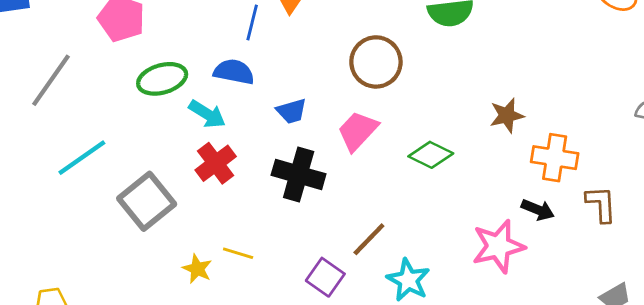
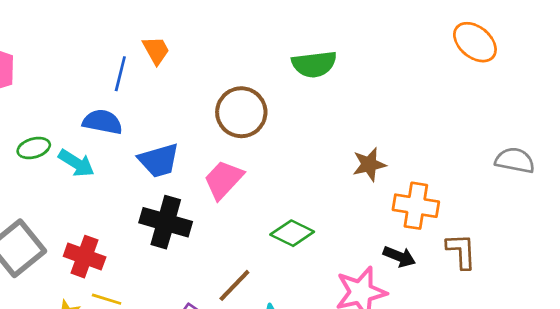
green ellipse: (162, 79) -> (34, 148), moved, size x0.7
blue trapezoid: (292, 111) -> (159, 160), size x1.4
green diamond: (431, 155) -> (292, 233), moved
red cross: (216, 163) -> (85, 257), moved, turned -33

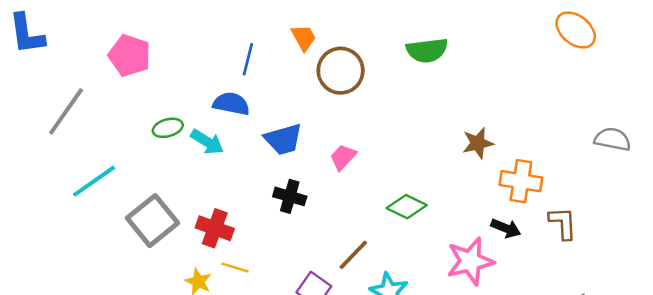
orange trapezoid: (156, 50) -> (304, 38), moved
brown circle: (241, 112) -> (341, 71), moved
pink trapezoid: (223, 180) -> (343, 157), size x0.7
black cross: (166, 222) -> (290, 196), size x0.7

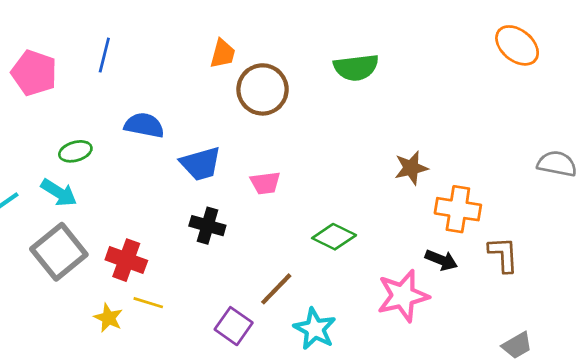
orange trapezoid: (304, 38) -> (223, 54), turned 44
blue line: (248, 59) -> (104, 55), moved
cyan arrow: (207, 142) -> (59, 193), moved
pink trapezoid: (343, 157) -> (265, 183), turned -140

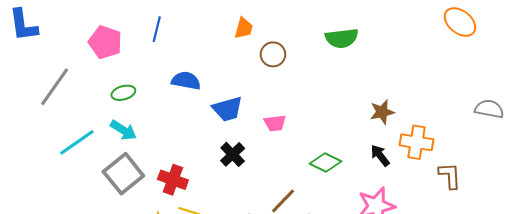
brown circle: (263, 89) -> (273, 54), size x0.7
green ellipse: (75, 151) -> (123, 93), moved
black cross: (207, 226) -> (233, 154), turned 30
black arrow: (441, 260) -> (380, 155), moved, turned -150

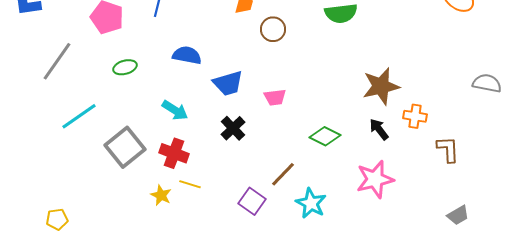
brown star: (382, 112) -> (381, 86), size x1.5
cyan arrow: (123, 130) -> (175, 110), moved
orange cross: (416, 142) -> (415, 116), size x0.7

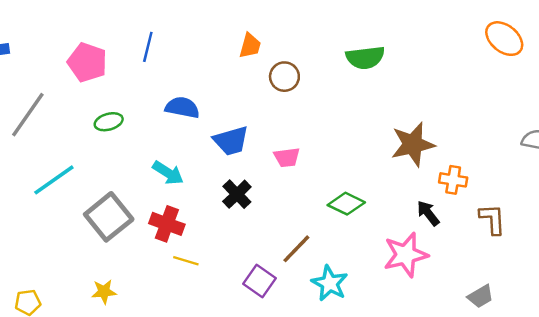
black arrow: (379, 129) -> (428, 213), moved
yellow star: (161, 195) -> (104, 292), moved, turned -30
gray trapezoid: (458, 215) -> (480, 296), moved

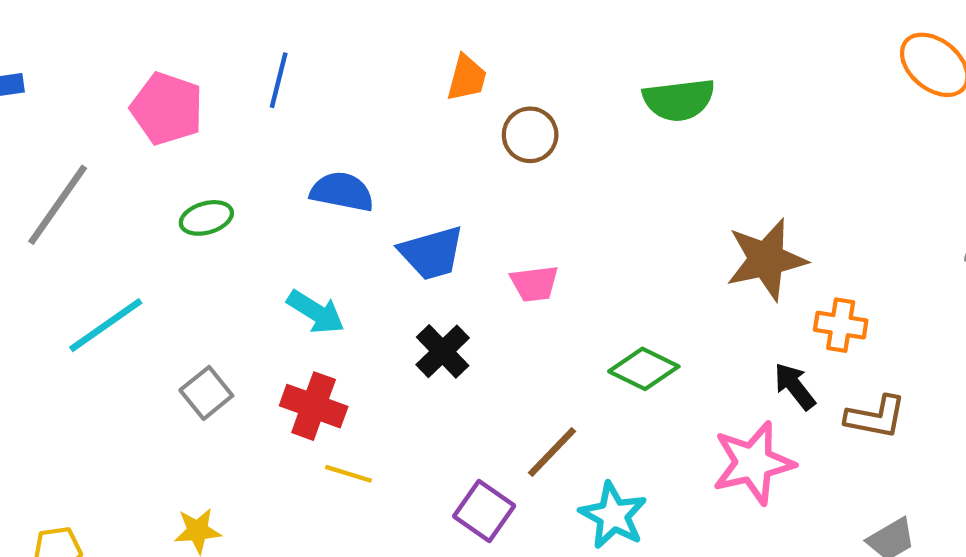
gray square: (109, 217) -> (206, 393), size x0.6
brown L-shape: (492, 219) -> (876, 417), moved, turned 104

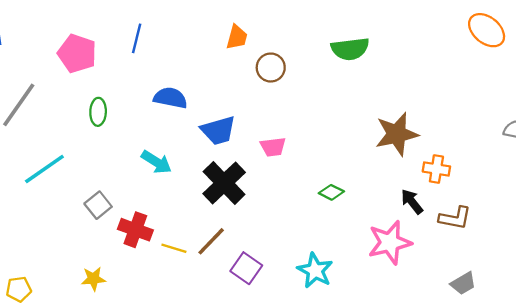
green ellipse: (206, 218) -> (98, 112), turned -72
black cross: (443, 351) -> (224, 183), size x1.5
green diamond: (644, 369) -> (331, 192), size x0.7
red cross: (314, 406) -> (135, 230), moved
brown line: (552, 452) -> (211, 241), moved

